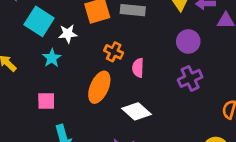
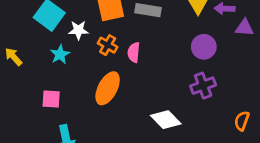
orange cross: (114, 52) -> (108, 45), moved
pink semicircle: (138, 68) -> (134, 52), moved
white diamond: (136, 111) -> (166, 120), moved

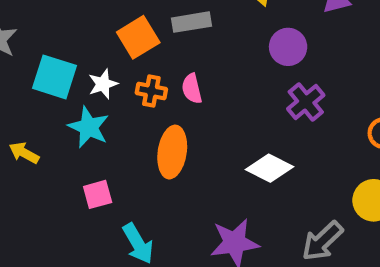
cyan star: (60, 54) -> (89, 127), size x1.4

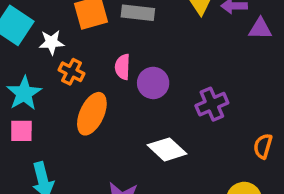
purple circle: (288, 47) -> (153, 83), moved
orange cross: (151, 91) -> (72, 72), moved
cyan star: (89, 127) -> (24, 93), moved

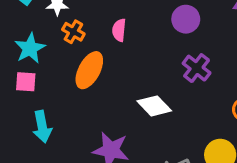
purple circle: (153, 83) -> (186, 19), moved
purple cross: (212, 104) -> (197, 68), turned -32

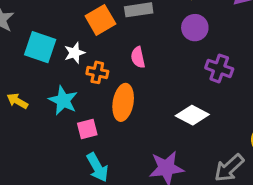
pink square: (26, 82) -> (87, 129), moved

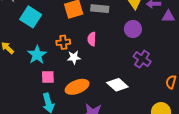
white star: (75, 53) -> (74, 57), moved
orange cross: (97, 72) -> (63, 42), turned -32
orange ellipse: (123, 102) -> (77, 87), moved, turned 45

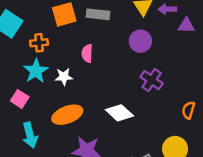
orange cross: (63, 42) -> (39, 43), moved
cyan star: (37, 55) -> (36, 71), moved
pink square: (48, 77) -> (20, 99), moved, turned 32

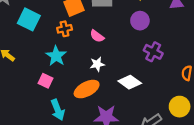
orange cross: (39, 43) -> (65, 29), moved
pink semicircle: (87, 53) -> (97, 36), turned -48
white star: (64, 77) -> (97, 64), moved

